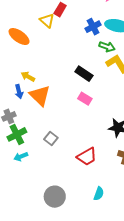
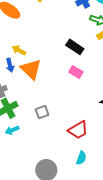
gray square: (51, 139) -> (42, 112), turned 32
cyan semicircle: (99, 194) -> (81, 158), moved

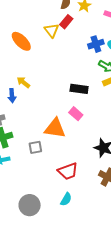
black rectangle: (75, 47) -> (79, 89), turned -36
orange triangle: (31, 69) -> (55, 128), moved, turned -45

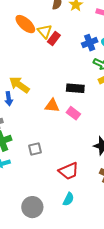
red rectangle: (66, 22) -> (54, 38), moved
orange ellipse: (21, 41) -> (25, 24), moved
yellow arrow: (23, 82) -> (19, 85), size x1.5
orange triangle: (55, 128) -> (52, 106), moved, size x0.7

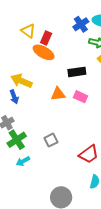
orange ellipse: (25, 24) -> (44, 52), moved
yellow triangle: (45, 31) -> (28, 31), moved
red rectangle: (54, 38) -> (46, 38), moved

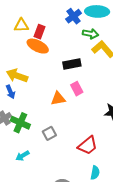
yellow triangle: (28, 31) -> (21, 25), turned -35
orange triangle: (58, 94) -> (58, 99), moved
pink rectangle: (81, 97) -> (77, 89), turned 40
green cross: (17, 140) -> (20, 123), moved, turned -30

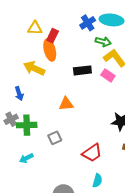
orange ellipse: (38, 46) -> (50, 50), turned 45
yellow arrow: (17, 76) -> (34, 68), moved
pink rectangle: (77, 89) -> (108, 75), moved, turned -32
green cross: (20, 123) -> (27, 125), turned -30

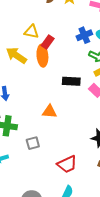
yellow arrow: (34, 68) -> (16, 55), moved

